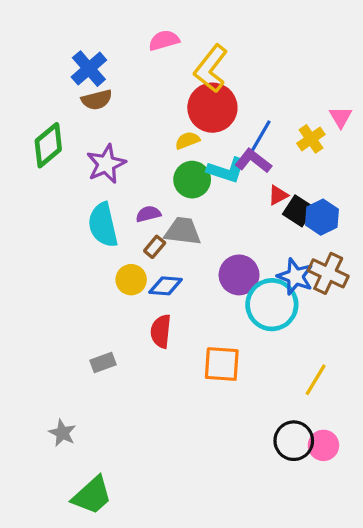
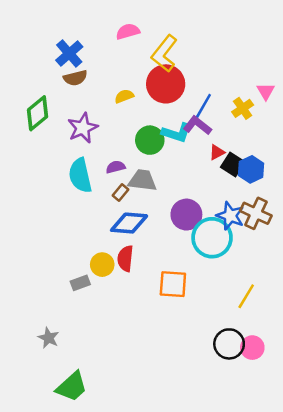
yellow semicircle: (187, 140) -> (124, 96), moved
yellow circle: (131, 280) -> (102, 265), moved
blue diamond: (166, 286) -> (129, 223), size x1.4

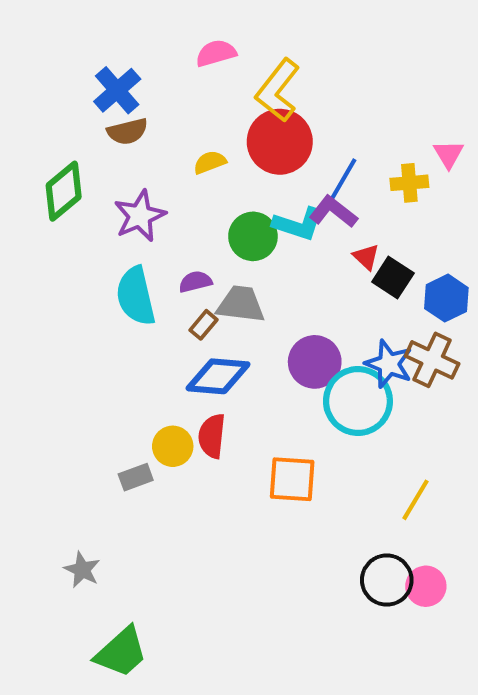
yellow cross: (243, 108) -> (409, 183), turned 30
red triangle: (217, 152) -> (366, 257), turned -49
blue hexagon: (251, 169) -> (446, 298), moved

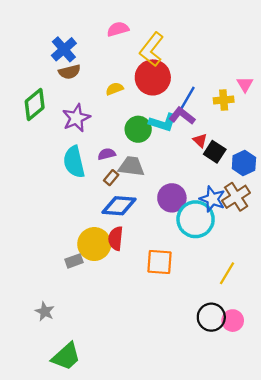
brown cross: (432, 360) -> (236, 197), turned 32
yellow circle: (173, 446) -> (94, 244), size x1.5

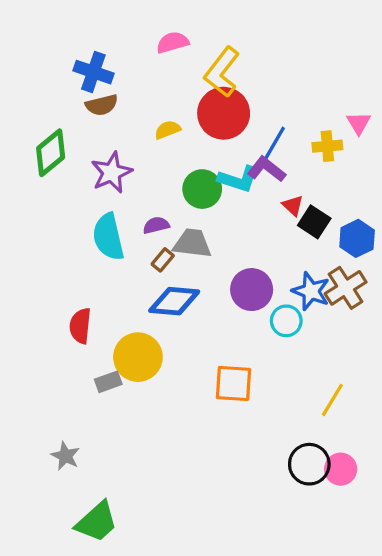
blue cross: (64, 49) -> (93, 72), turned -30
cyan circle: (196, 219) -> (286, 321), size x0.6
red semicircle: (116, 238) -> (80, 326), moved

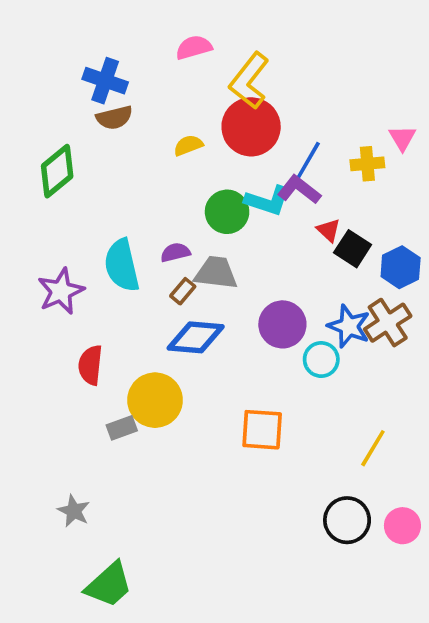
purple star: (112, 173) -> (61, 291), moved
pink circle: (341, 469) -> (402, 526), moved

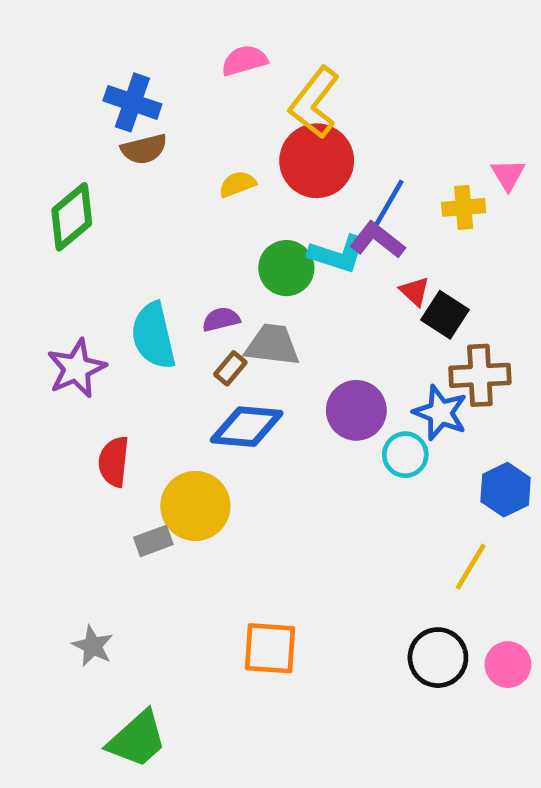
blue hexagon: (401, 267) -> (506, 490), moved
brown cross: (388, 323) -> (480, 375), moved, turned 30
orange square: (262, 430) -> (270, 648), moved

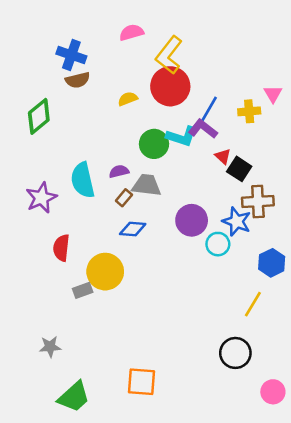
blue diamond: (247, 427) -> (133, 229), size x0.7
gray star: (93, 646) -> (50, 347), turned -30
orange square: (270, 648) -> (141, 382), moved
pink circle: (508, 665) -> (273, 392), moved

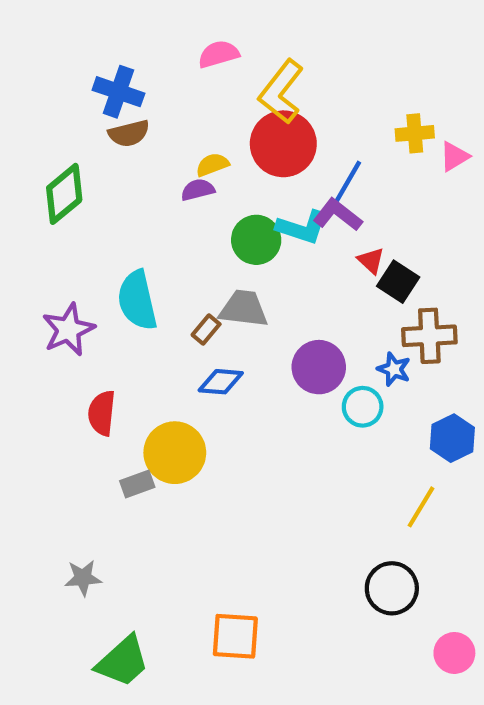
pink triangle: (273, 94) -> (454, 156), turned 30
yellow cross: (249, 111) -> (415, 133), moved
purple semicircle: (119, 171) -> (198, 190), moved
blue star: (237, 222) -> (394, 369), size x0.7

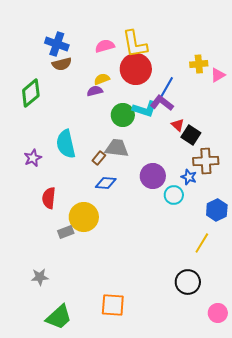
pink semicircle: (219, 54) -> (105, 46), moved
yellow L-shape: (281, 92) -> (135, 44), turned -48
purple star: (68, 330) -> (33, 158), size x0.7

